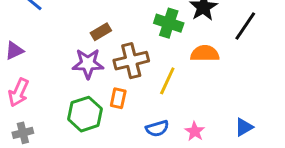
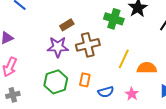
orange semicircle: (205, 53) -> (147, 68), moved
yellow line: (167, 81) -> (124, 59), moved
orange rectangle: (118, 98) -> (85, 80), moved

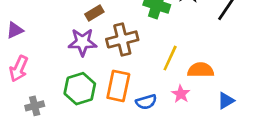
orange rectangle: (85, 80) -> (118, 86), size x1.6
pink star: (132, 94) -> (181, 94), moved
gray cross: (13, 95) -> (35, 106), moved

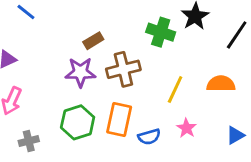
orange semicircle: (201, 70) -> (221, 84), moved

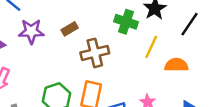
purple star: (80, 72) -> (31, 31), moved
yellow line: (175, 89) -> (151, 47), moved

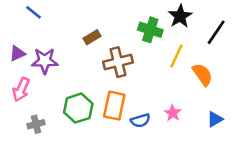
purple star: (31, 31) -> (45, 61), moved
orange semicircle: (176, 65) -> (202, 75), turned 55

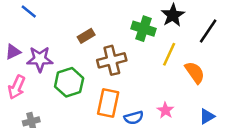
green hexagon: (78, 108) -> (69, 82), moved

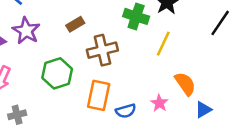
black line: (208, 31) -> (220, 23), moved
purple star: (40, 59) -> (26, 31), moved, turned 30
orange semicircle: (195, 73) -> (185, 84), moved

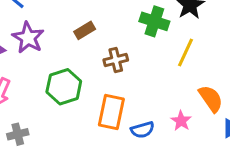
brown cross: (102, 50) -> (116, 60), size x0.7

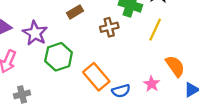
purple star: (28, 38) -> (35, 33), moved
brown cross: (116, 60) -> (109, 27), moved
orange rectangle: (111, 112) -> (96, 77), turned -52

